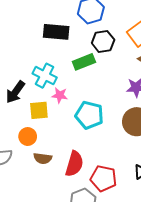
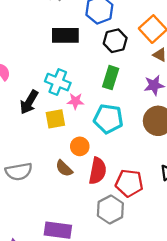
green rectangle: (84, 62) -> (111, 78), moved, turned -45
orange circle: (28, 137) -> (80, 146), moved
brown semicircle: (43, 158) -> (64, 168), turned 42

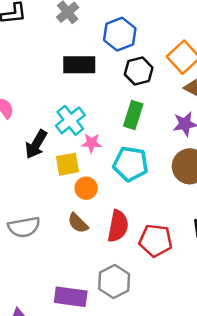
cyan cross: (58, 82) -> (70, 120), turned 30
orange circle: (80, 146) -> (86, 188), moved
gray hexagon: (110, 209) -> (114, 281), moved

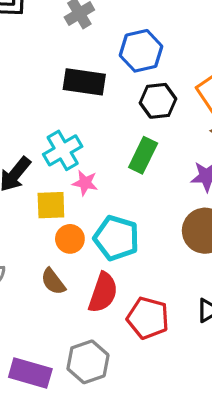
cyan pentagon: (131, 164) -> (116, 238), moved

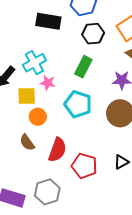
cyan pentagon: (116, 238) -> (78, 104), moved

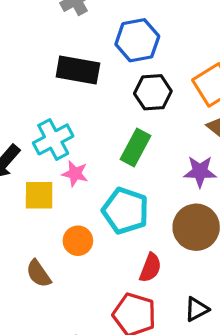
orange circle: (38, 117) -> (78, 241), moved
red semicircle: (57, 150) -> (150, 268), moved, size x0.7

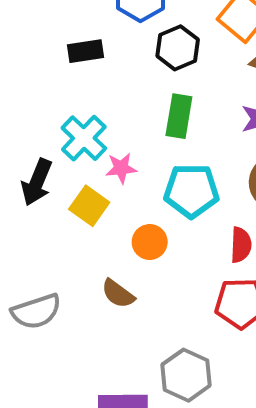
black rectangle: (78, 70) -> (85, 51), size x0.7
yellow square: (39, 195) -> (89, 206), turned -36

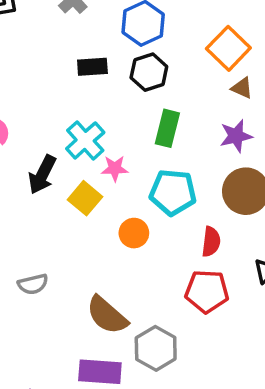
black hexagon: (178, 48) -> (149, 72), moved
brown semicircle: (118, 294) -> (107, 315), moved, size x1.5
gray semicircle: (36, 311) -> (33, 284), size x0.7

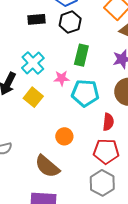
pink star: (115, 168) -> (62, 78), moved
orange circle: (134, 233) -> (64, 136), moved
gray hexagon: (156, 348) -> (102, 183), moved

